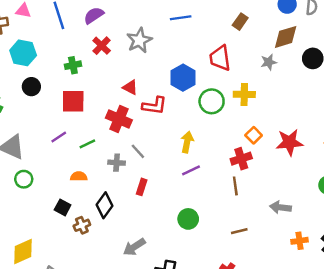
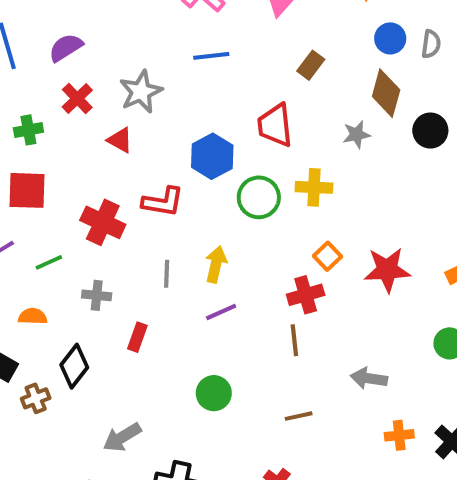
brown diamond: (286, 37) -> (386, 93), turned -60
red triangle: (130, 87) -> (120, 140), moved
gray line: (138, 151) -> (167, 274), moved, turned 42

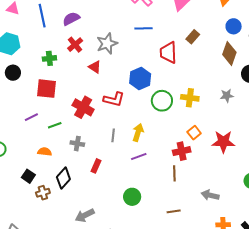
red trapezoid: (275, 125) -> (168, 52), moved
gray star: (356, 135) -> (227, 96), moved

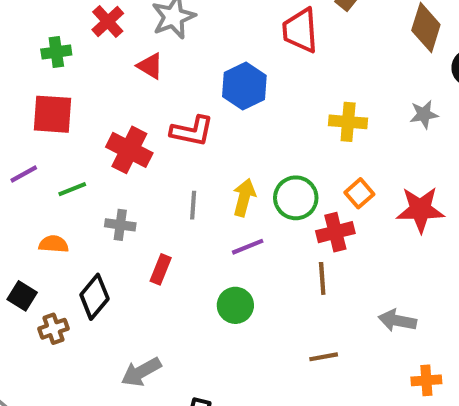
green circle: (162, 101) -> (296, 198), moved
green circle: (132, 197) -> (235, 305), moved

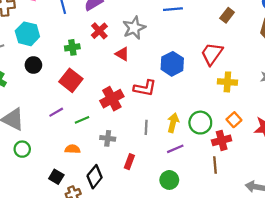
red trapezoid: (300, 30) -> (212, 54), moved, turned 40
red square: (52, 114) -> (71, 80), turned 35
red cross: (129, 150) -> (112, 99), turned 35

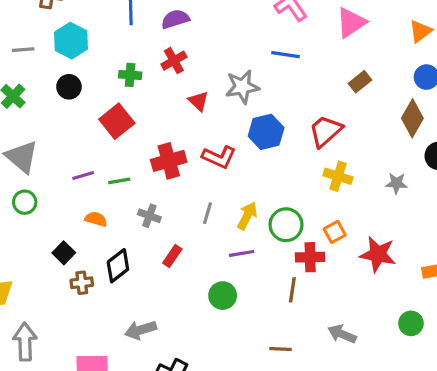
gray star: (134, 28) -> (242, 87), moved
purple line: (56, 112) -> (83, 176), moved

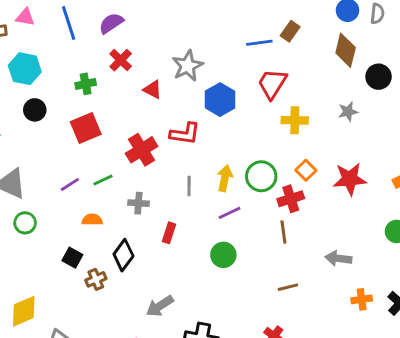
blue line: (285, 55) -> (259, 43), moved
red square: (117, 121) -> (86, 128), turned 32

